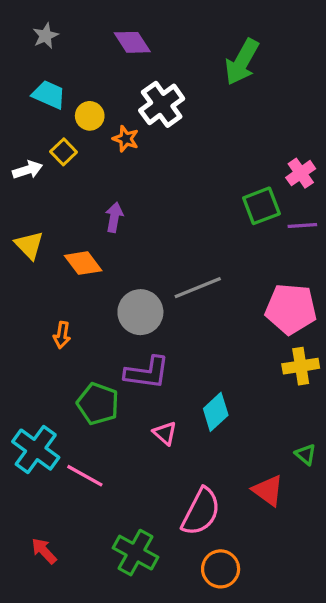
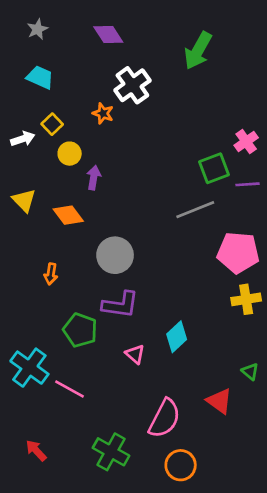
yellow circle: (90, 116) -> (70, 154), moved
gray line: (198, 288) -> (195, 210), moved

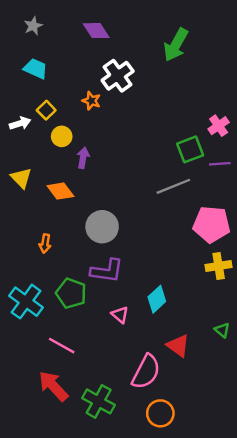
cyan cross: (29, 368) -> (26, 302), moved
red triangle: (219, 401) -> (178, 346), moved
red arrow: (36, 450) -> (53, 386), moved, size x1.6

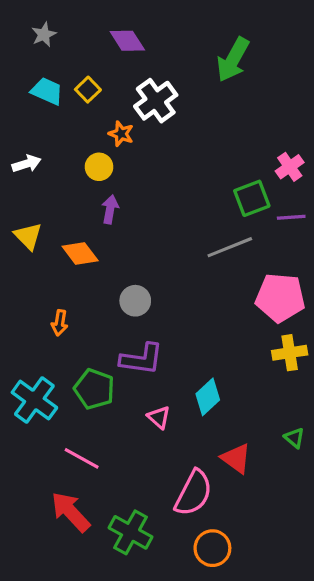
yellow square: (46, 110) -> (88, 90), moved
yellow circle: (62, 136) -> (99, 167), moved
gray circle: (102, 227) -> (135, 301), size x0.7

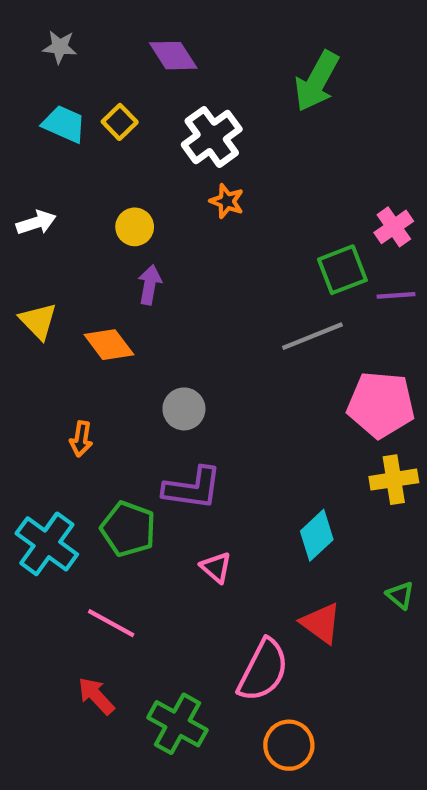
gray star: (44, 34) -> (60, 47), turned 30
orange star: (121, 134) -> (227, 201), moved
cyan diamond: (208, 397) -> (317, 535), moved
red arrow: (71, 512) -> (96, 696), size x0.7

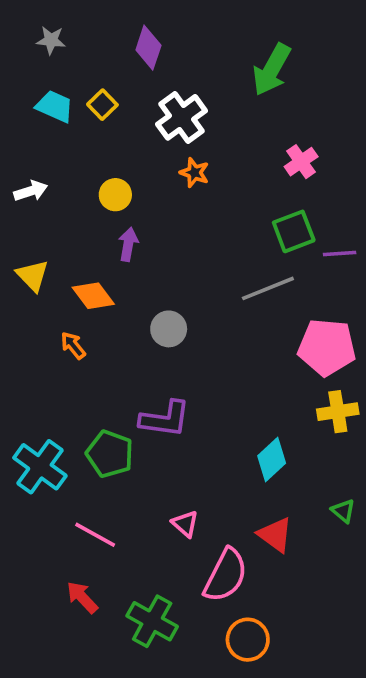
purple diamond: (173, 56) -> (148, 48), turned 51
pink cross: (394, 227) -> (301, 162), moved
gray circle: (184, 409) -> (169, 329), moved
orange arrow: (81, 439) -> (73, 345), moved, turned 132
pink triangle: (216, 567) -> (185, 524), moved

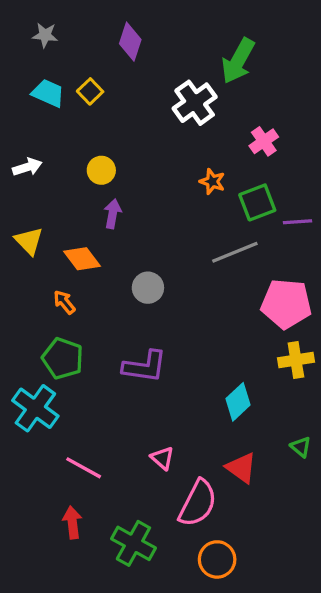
white cross: (182, 117) -> (195, 103), moved
orange star: (194, 173) -> (212, 182), moved
green pentagon: (110, 454) -> (63, 358), moved
red arrow: (82, 597) -> (72, 522), turned 36

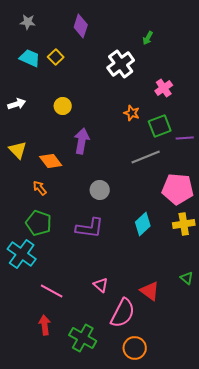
green arrow: (238, 61) -> (148, 38), size x0.5
purple arrow: (113, 214) -> (82, 141), moved, size x1.4
gray circle: (148, 288) -> (100, 190), moved
cyan diamond: (238, 402) -> (143, 224), moved

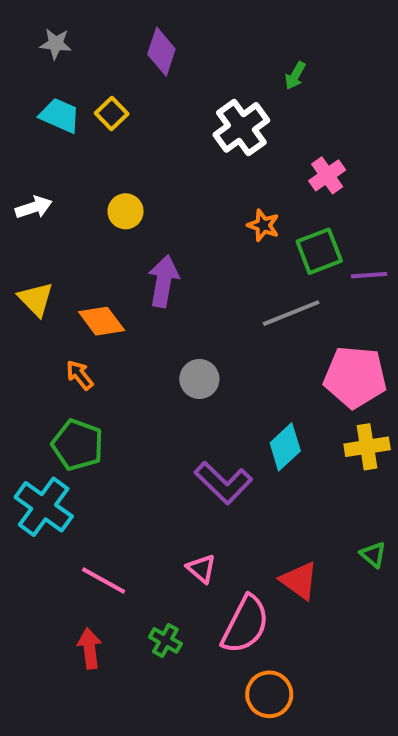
purple L-shape: (90, 228) -> (223, 483), moved, turned 36
green cross: (83, 338) -> (165, 640), moved, size x0.6

